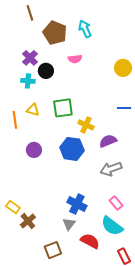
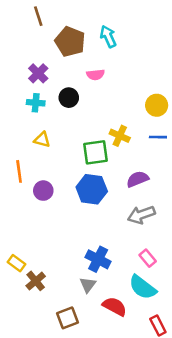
yellow circle: (123, 68) -> (157, 105), moved
black circle: (46, 71) -> (69, 98), moved
green square: (63, 108) -> (95, 152), moved
orange line: (15, 120) -> (19, 171), moved
yellow cross: (86, 125) -> (120, 136), moved

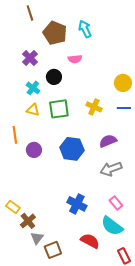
cyan cross: (36, 103) -> (33, 88), moved, turned 32
green square: (95, 152) -> (59, 109), moved
gray triangle: (88, 285) -> (37, 238), moved

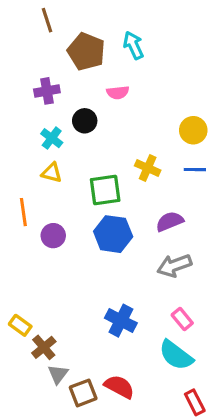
purple cross: (30, 58) -> (47, 91), turned 35
green square: (59, 109) -> (105, 190), moved
red semicircle: (90, 241) -> (119, 387), moved

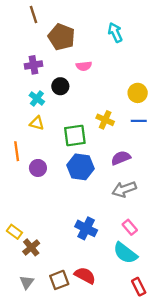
cyan arrow: (133, 45) -> (115, 32), moved
gray triangle: (58, 374) -> (27, 282), moved

